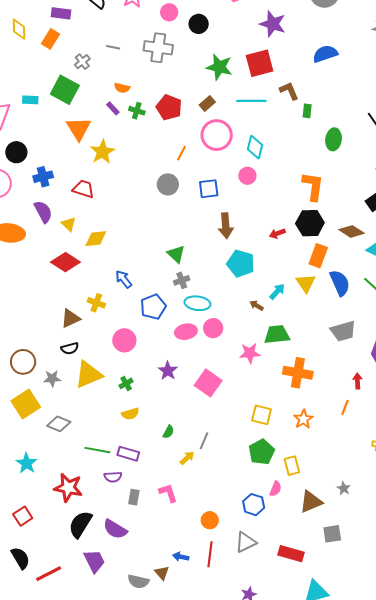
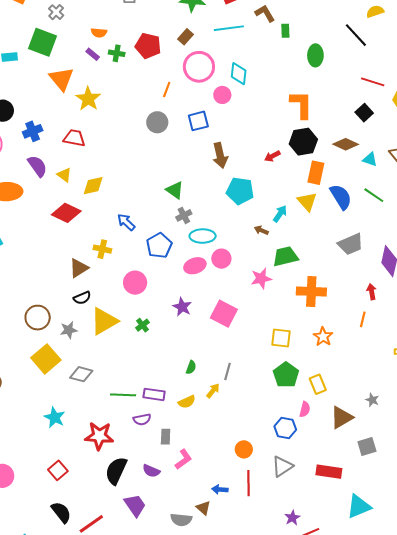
pink circle: (247, 176) -> (222, 95), moved
yellow semicircle: (130, 414) -> (187, 402), moved
pink L-shape: (168, 493) -> (183, 459), moved, turned 80
purple semicircle: (115, 529) -> (151, 471), size x0.7

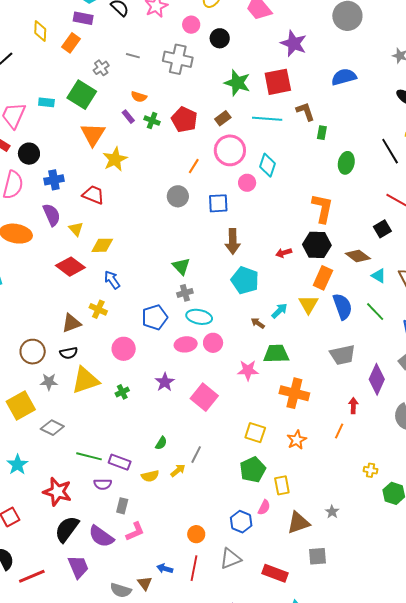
blue arrow: (126, 222) -> (112, 280), moved
brown circle: (38, 318) -> (33, 352), moved
purple semicircle: (151, 471) -> (101, 536), size x1.5

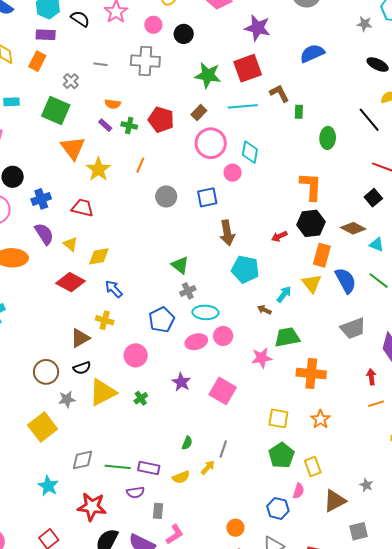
cyan rectangle: (46, 102) -> (11, 102), moved
orange line: (194, 166) -> (140, 165), moved
gray diamond: (52, 428) -> (83, 460), moved, turned -30
orange line: (339, 431) -> (376, 404), moved, turned 56

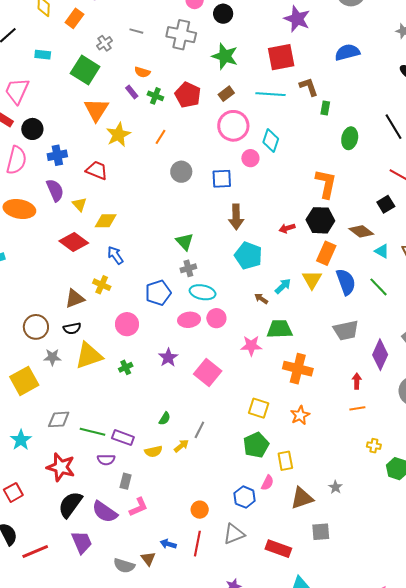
green star: (208, 75) -> (225, 56), moved

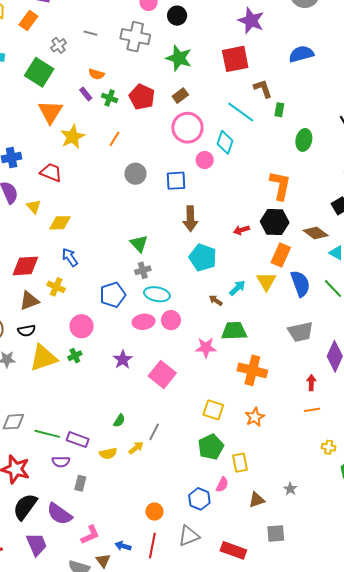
cyan line: (271, 94) -> (241, 112), moved, turned 32
red diamond: (74, 242) -> (25, 266), moved, turned -40
green cross: (126, 367) -> (75, 356), moved
brown triangle: (302, 498) -> (257, 500), size x0.7
pink L-shape: (138, 507) -> (90, 535), moved

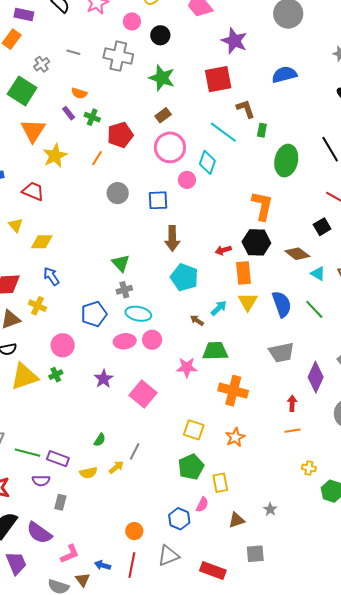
red pentagon: (142, 97) -> (120, 135), moved, turned 30
green ellipse: (304, 140) -> (286, 161), size x1.4
orange rectangle: (281, 255) -> (243, 273), moved, turned -30

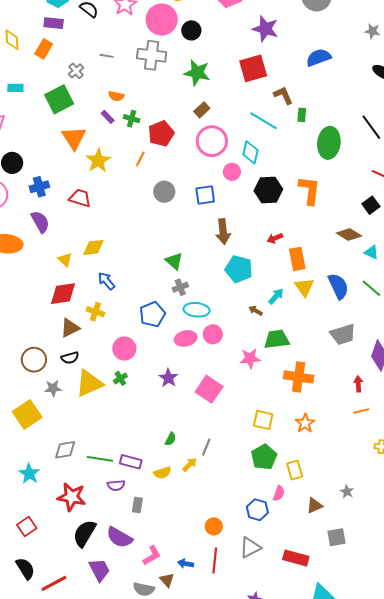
pink circle: (132, 21) -> (162, 20), size x1.8
green square: (22, 91) -> (59, 99), turned 36
yellow triangle: (16, 225) -> (65, 260), moved
black hexagon: (256, 242) -> (268, 190), moved

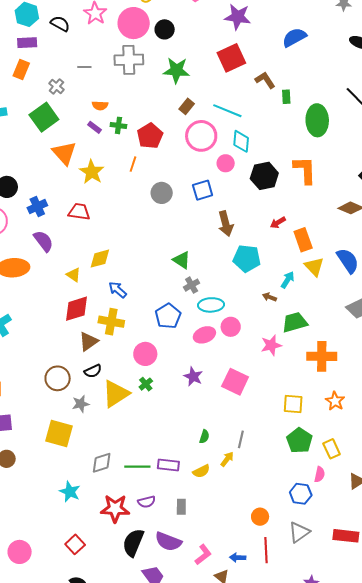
cyan line: (264, 121) -> (227, 111), moved
yellow cross: (95, 312) -> (111, 322), size x1.4
yellow square: (27, 414) -> (59, 434), turned -32
purple semicircle: (116, 485) -> (147, 502), moved

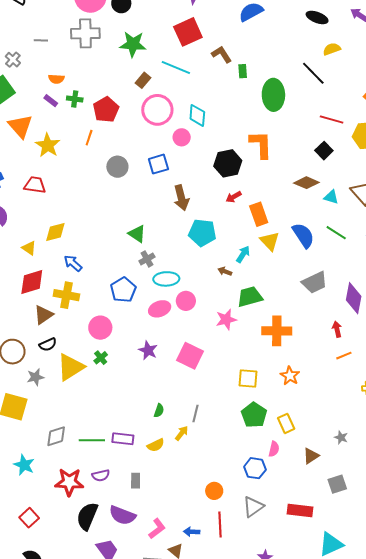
cyan line: (227, 111) -> (176, 68), moved
black hexagon: (264, 176) -> (228, 163), moved

